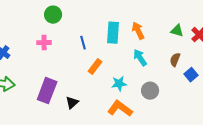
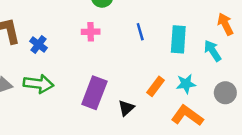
orange arrow: (138, 31) -> (225, 24), moved
cyan rectangle: (113, 33) -> (178, 39), moved
orange rectangle: (95, 67) -> (155, 86), moved

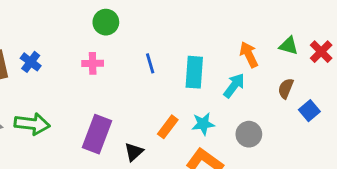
blue cross: (39, 44) -> (31, 62), moved
cyan arrow: (213, 51) -> (234, 86), turned 70

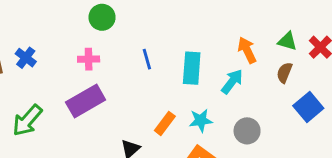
brown semicircle: (286, 88) -> (284, 73), moved
blue square: (309, 111) -> (308, 107), size x1.4
green arrow: (32, 124) -> (27, 120), turned 124
purple rectangle: (97, 134) -> (86, 101), moved, turned 39

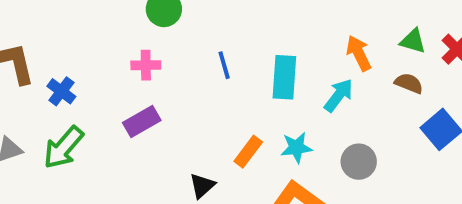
blue cross: (26, 58) -> (61, 91), moved
brown semicircle: (284, 73) -> (409, 83), turned 90
purple rectangle: (86, 101) -> (142, 121), size x0.7

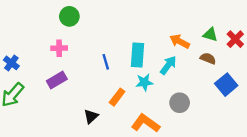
orange arrow: (359, 53) -> (180, 41), turned -36
blue line: (224, 65) -> (106, 62), moved
cyan star: (296, 148) -> (144, 82), moved

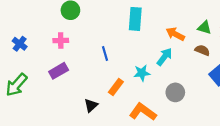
cyan rectangle: (138, 55) -> (135, 19), moved
blue cross: (11, 63) -> (20, 44), moved

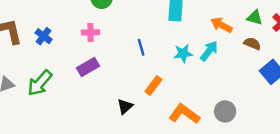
cyan star: (142, 73) -> (183, 53), moved
gray circle: (175, 92) -> (225, 111), moved

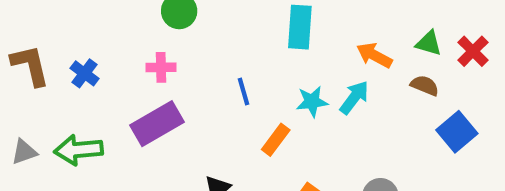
purple rectangle: (88, 67) -> (157, 124), size x1.4
green arrow: (40, 83) -> (78, 150), turned 44
orange rectangle: (153, 86) -> (276, 140), moved

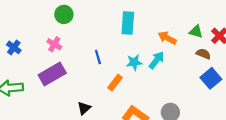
pink cross: (161, 67) -> (54, 44), turned 32
brown semicircle: (425, 85) -> (203, 54), moved

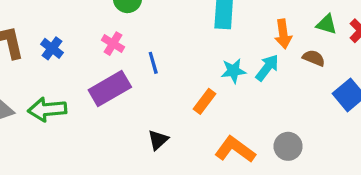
orange arrow: (167, 38) -> (283, 34), turned -126
brown semicircle: (203, 54) -> (314, 58), moved
blue line: (98, 57) -> (153, 63), moved

